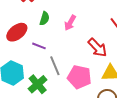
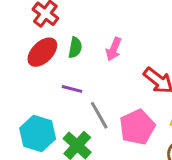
red ellipse: (17, 32) -> (42, 52), moved
pink pentagon: (79, 77) -> (137, 127), turned -30

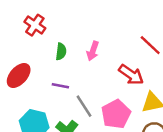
red ellipse: (42, 52) -> (19, 75), moved

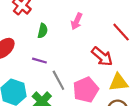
pink arrow: (93, 51) -> (77, 21), moved

